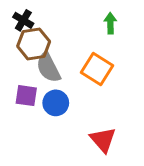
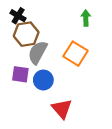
gray semicircle: (48, 68) -> (38, 52), turned 55
red triangle: (103, 140) -> (62, 109), moved

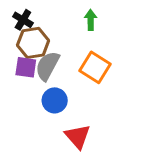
green arrow: (86, 18) -> (91, 20), moved
purple square: (20, 74) -> (26, 67), moved

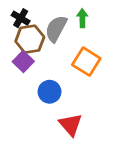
gray semicircle: (47, 66) -> (56, 29), moved
purple square: (26, 67) -> (23, 62), turned 36

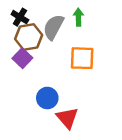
orange square: (86, 62) -> (82, 58), turned -30
blue circle: (50, 92) -> (47, 98), moved

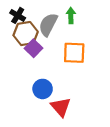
purple square: (22, 58) -> (33, 48), moved

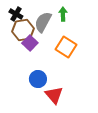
orange square: (74, 53) -> (66, 47), turned 30

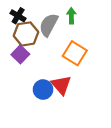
purple square: (30, 43) -> (20, 54), moved
red triangle: (54, 95) -> (61, 85), moved

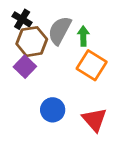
green arrow: (71, 16) -> (83, 36), moved
red triangle: (61, 85) -> (94, 120), moved

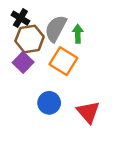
orange square: (92, 65) -> (63, 61), moved

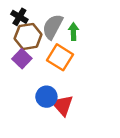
red triangle: (88, 112) -> (62, 105), moved

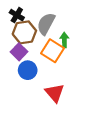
green arrow: (73, 32) -> (64, 40), moved
blue circle: (46, 97) -> (28, 70), moved

